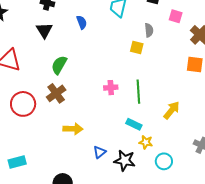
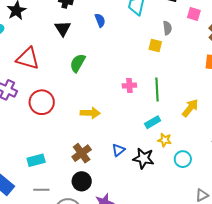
brown cross: (56, 93) -> (82, 153), moved
cyan rectangle: (134, 124) -> (153, 122), turned -56
yellow arrow: (73, 129) -> (90, 113), moved

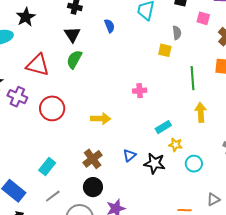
green semicircle: (78, 63) -> (74, 59), moved
green line: (157, 89) -> (192, 78), moved
yellow arrow: (190, 108) -> (201, 112), turned -42
cyan rectangle: (36, 160) -> (47, 166), turned -36
gray line: (41, 190) -> (53, 196), turned -35

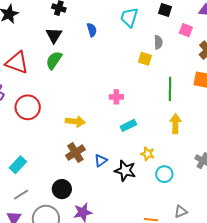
cyan rectangle: (163, 127) -> (128, 125), moved
brown cross: (93, 159) -> (75, 153), moved

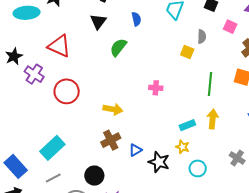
green semicircle: (54, 60) -> (118, 47), moved
cyan rectangle: (128, 125) -> (187, 125), moved
cyan rectangle: (18, 165) -> (52, 148), size x1.4

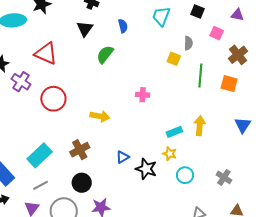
green line: (210, 84) -> (200, 76), moved
brown cross: (111, 140) -> (80, 150), moved
gray cross: (237, 158) -> (224, 177), moved

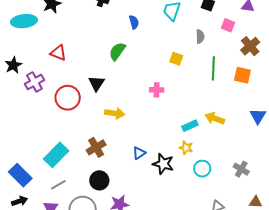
black triangle: (85, 29) -> (96, 83), moved
red triangle: (46, 53) -> (58, 53), size x0.7
yellow square: (174, 59) -> (176, 59), moved
purple cross: (21, 82) -> (34, 82), turned 30
yellow arrow: (200, 126) -> (215, 118), turned -72

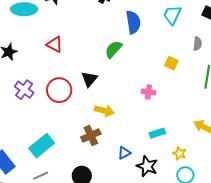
blue semicircle: (134, 22) -> (133, 22), size x1.6
purple cross: (34, 82) -> (24, 90), moved, turned -30
cyan rectangle: (190, 126) -> (157, 133), moved
brown cross: (96, 147) -> (91, 135), moved
yellow star: (186, 148) -> (179, 153), moved

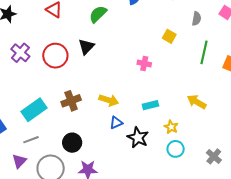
green semicircle: (113, 49) -> (98, 14), moved
yellow arrow: (104, 111) -> (109, 100), moved
brown cross: (91, 135) -> (71, 101), moved

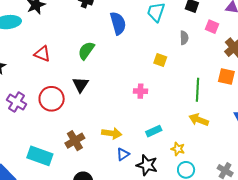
green line: (204, 52) -> (197, 90), moved
cyan rectangle: (34, 110) -> (40, 156), turned 65

